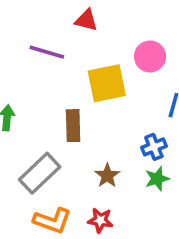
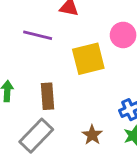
brown rectangle: (73, 126) -> (47, 96), moved

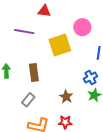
gray rectangle: (36, 136) -> (28, 100), size x0.6

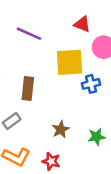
red triangle: (44, 11) -> (82, 24), moved
blue cross: (90, 78) -> (91, 84), moved

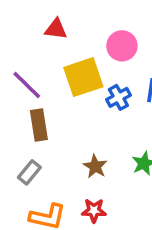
red triangle: (82, 24) -> (56, 29), moved
purple line: (29, 34) -> (27, 85), moved, turned 35

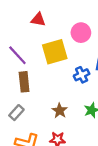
blue cross: (118, 97) -> (82, 75), moved

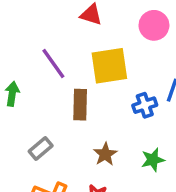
pink circle: (81, 33) -> (154, 25), moved
brown rectangle: (24, 82) -> (80, 105), moved

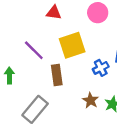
gray rectangle: (41, 149) -> (35, 109), size x1.6
brown star: (105, 154) -> (91, 100), moved

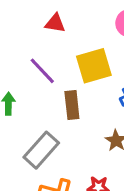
red triangle: (54, 13) -> (55, 23), moved

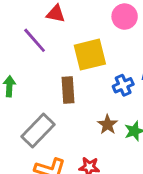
purple line: (42, 71) -> (35, 40), moved

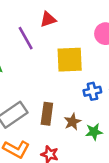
red triangle: (56, 14) -> (48, 19), turned -42
brown rectangle: (68, 90) -> (47, 114), moved

